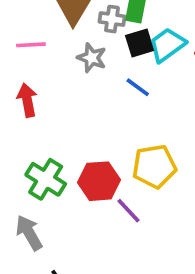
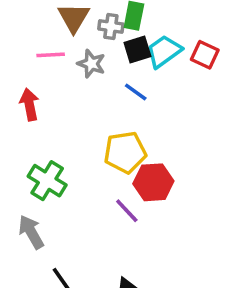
pink line: (31, 45) -> (51, 55), moved
yellow pentagon: (154, 166) -> (125, 152), moved
red hexagon: (99, 181) -> (153, 182), moved

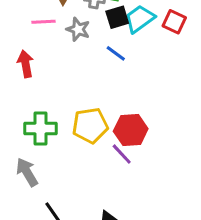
yellow pentagon: (125, 152) -> (90, 125), moved
green cross: (47, 181) -> (41, 129), turned -32
purple line: (127, 211) -> (122, 154), moved

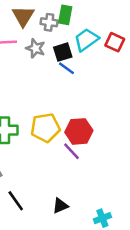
black square: (117, 17) -> (63, 52), moved

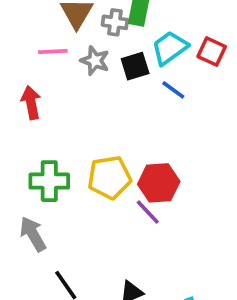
blue line: (66, 68) -> (173, 90), moved

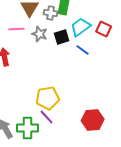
green cross: (49, 181) -> (28, 128), moved
red hexagon: (159, 183) -> (93, 120), moved
purple line: (148, 212) -> (47, 117), moved

